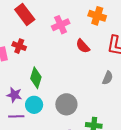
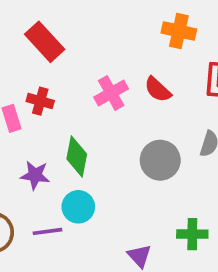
pink cross: (61, 25) -> (111, 93), moved
purple star: (14, 95) -> (35, 175), moved
gray circle: (66, 104) -> (160, 160), moved

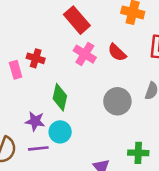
red rectangle: (45, 42) -> (77, 20), moved
pink cross: (111, 93) -> (85, 54), turned -30
purple star: (35, 175) -> (35, 121), moved

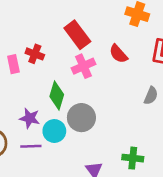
red rectangle: (77, 20) -> (77, 35), moved
pink cross: (85, 54) -> (83, 66), moved, turned 30
gray circle: (117, 101) -> (81, 118), moved

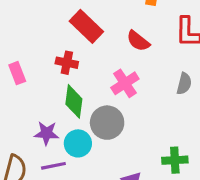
red cross: (35, 54) -> (67, 63), moved
pink cross: (83, 66) -> (125, 83), moved

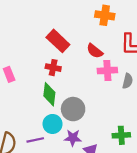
red cross: (67, 63) -> (53, 68), moved
pink cross: (125, 83) -> (107, 70), moved, turned 30
purple star: (47, 133) -> (73, 138), moved

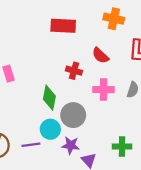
red rectangle: (58, 41) -> (63, 26), moved, turned -45
red cross: (53, 68) -> (74, 71), moved
pink cross: (107, 70) -> (104, 90), moved

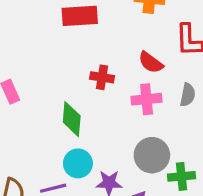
red semicircle: (100, 56) -> (151, 62), moved
gray circle: (73, 115) -> (152, 155), moved

